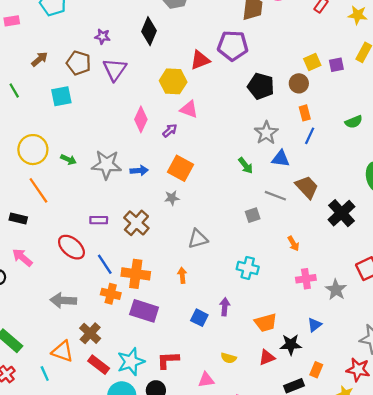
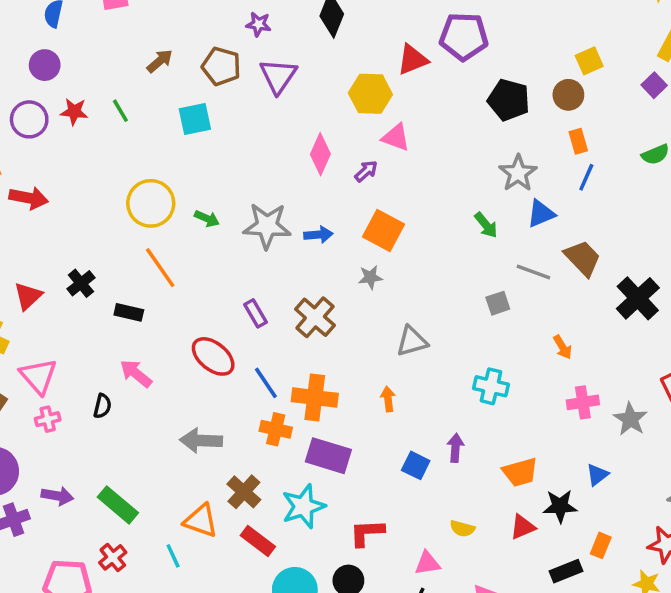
purple square: (336, 65) -> (654, 85), moved, turned -32
blue triangle: (281, 159) -> (541, 214), turned -30
purple rectangle: (99, 220) -> (255, 313), turned 60
cyan star: (131, 362) -> (303, 506), moved

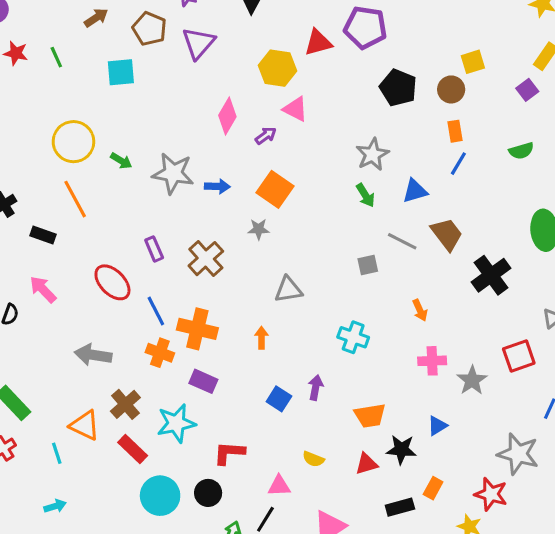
gray star: (518, 173) -> (372, 154), moved
purple rectangle: (328, 456) -> (203, 381), size x0.7

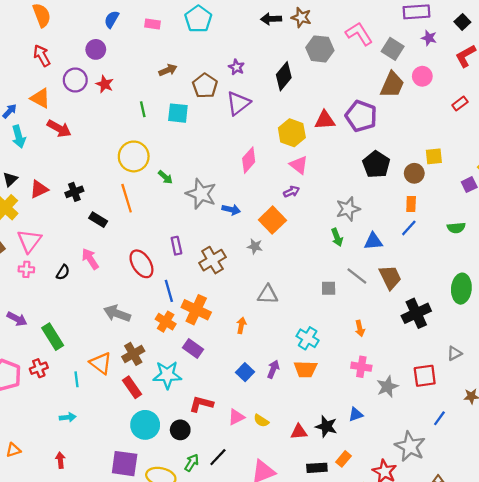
green line: (56, 57) -> (143, 109), moved
purple arrow: (266, 136) -> (292, 192), moved
orange trapezoid: (370, 416) -> (306, 369), moved
pink triangle: (279, 486) -> (236, 417), moved, turned -36

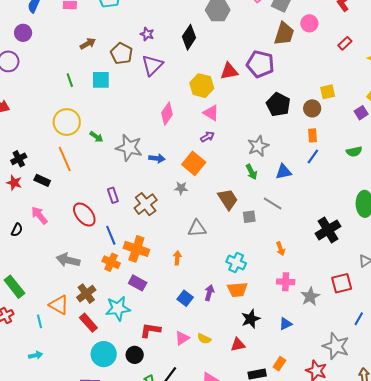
red star: (105, 84) -> (14, 183), moved
brown trapezoid: (390, 277) -> (228, 199), moved
black star: (326, 426) -> (251, 319), moved, turned -30

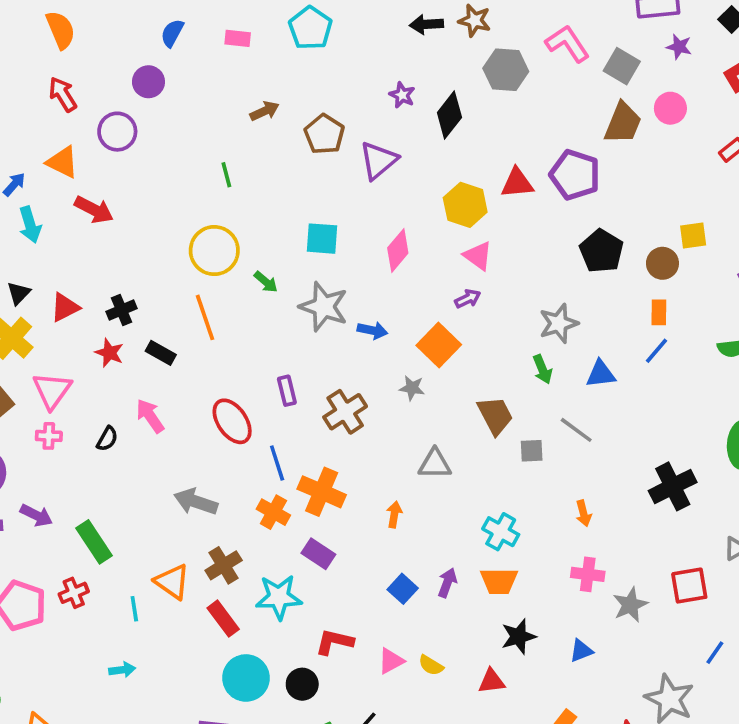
purple star: (147, 34) -> (402, 95), moved
cyan square: (101, 80) -> (322, 239), moved

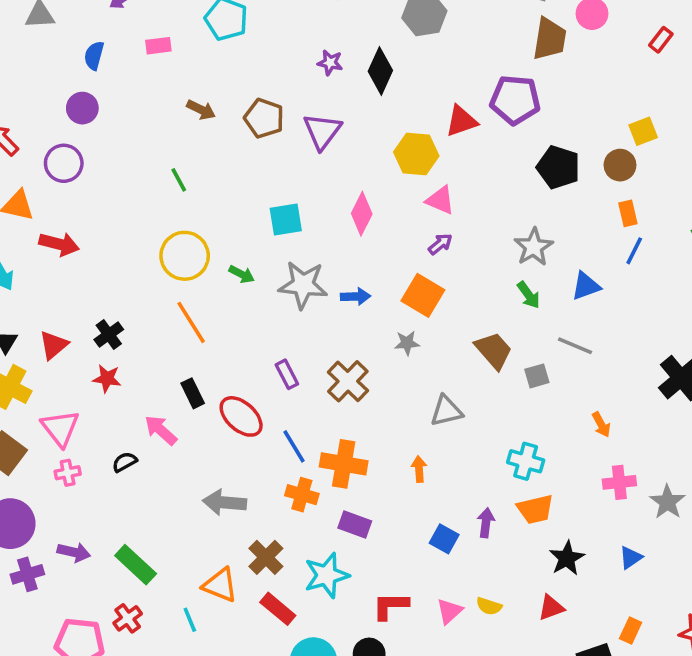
brown arrow: (265, 111) -> (201, 110), turned 64
black rectangle: (161, 353) -> (193, 393), moved, turned 48
black semicircle: (107, 439) -> (125, 462), turned -135

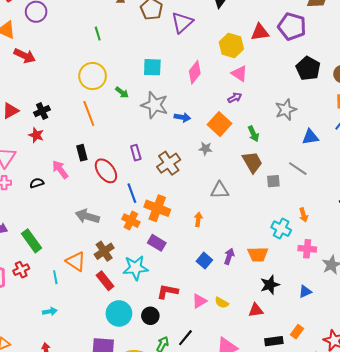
green arrow: (529, 295) -> (253, 134), moved
cyan cross: (526, 461) -> (281, 229), moved

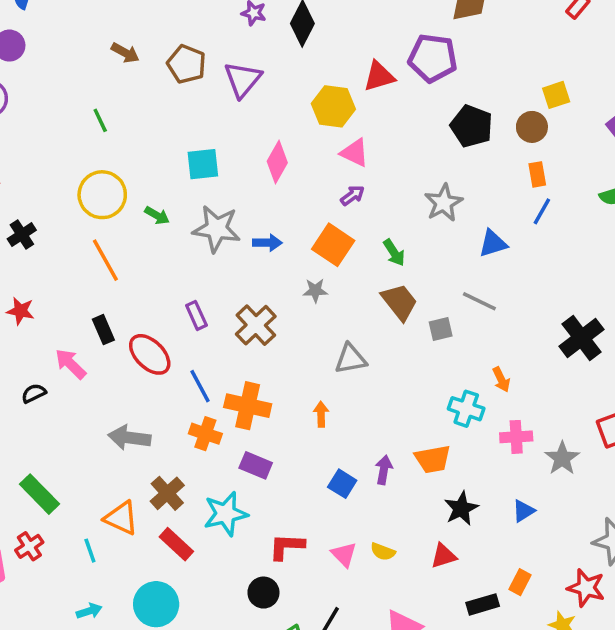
black cross: (42, 111) -> (22, 234), moved
pink triangle: (199, 301) -> (344, 555), turned -35
cyan circle: (119, 313) -> (156, 604), moved

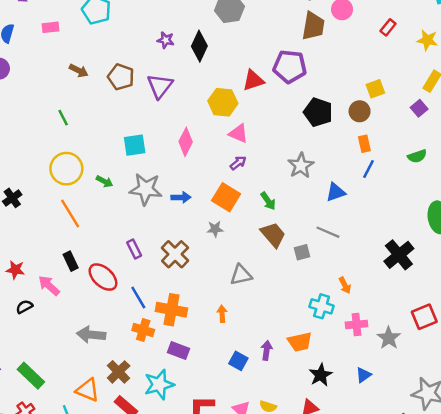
red star: (20, 311) -> (15, 270), moved

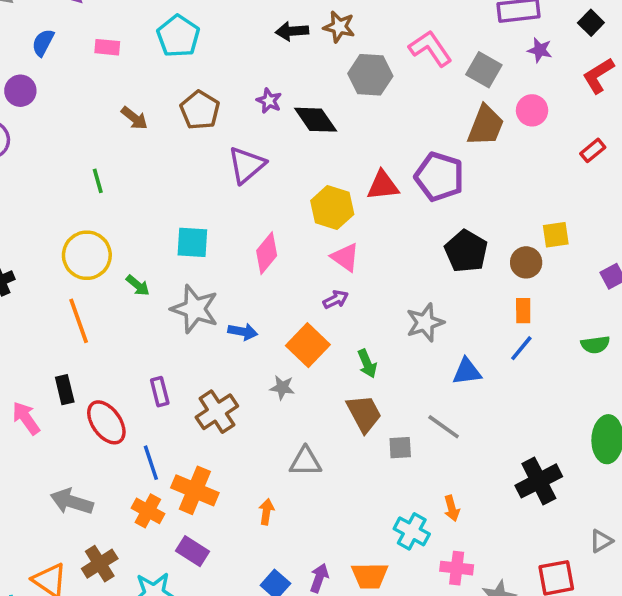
black diamond: (199, 46) -> (316, 120), turned -72
brown pentagon: (121, 77) -> (200, 110), moved

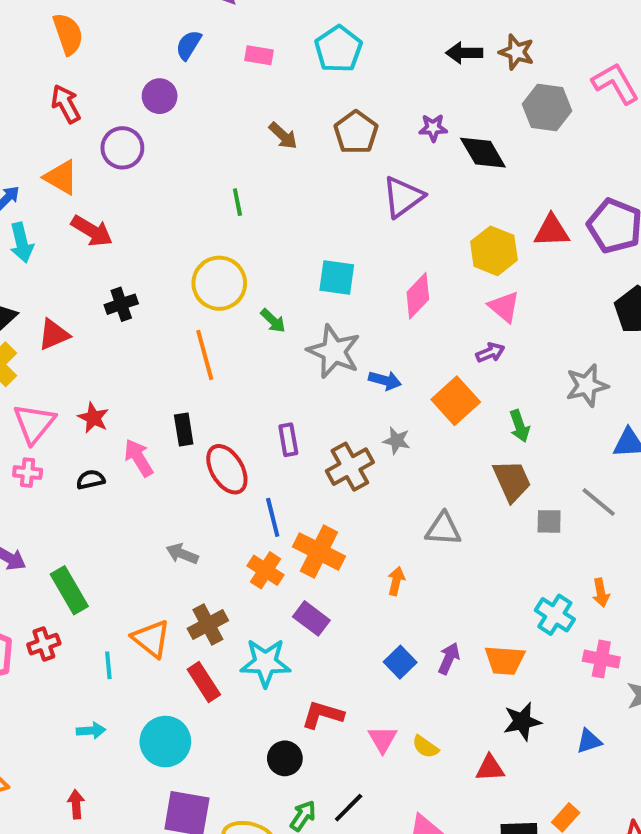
purple star: (269, 101) -> (433, 128), turned -30
gray star: (282, 388) -> (397, 441), moved
gray arrow: (72, 502) -> (182, 554), size x0.7

